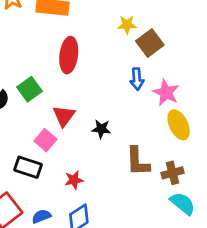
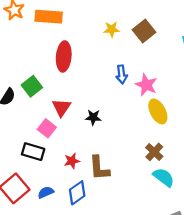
brown square: (150, 43) -> (144, 31), moved
brown L-shape: (138, 162) -> (99, 168), moved
brown cross: (173, 173) -> (154, 152), turned -30

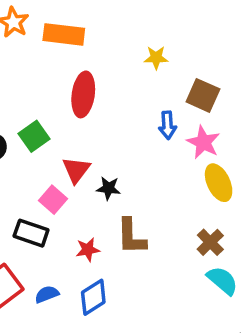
brown square: (144, 31) -> (203, 95), moved, turned -30
black star: (93, 117) -> (108, 188), moved
brown L-shape: (99, 168) -> (131, 237), moved

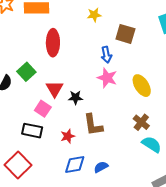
pink star: (203, 142) -> (107, 78), moved
blue semicircle: (47, 294) -> (101, 167), moved
blue diamond: (93, 297) -> (75, 165), turned 30

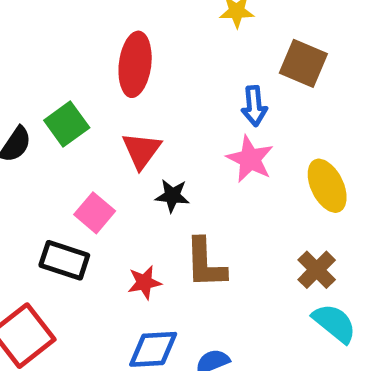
red triangle: (55, 89) -> (141, 150), moved

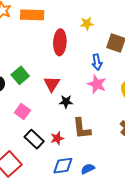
red ellipse: (135, 64) -> (60, 42), moved
pink square: (95, 213) -> (22, 112), moved
black rectangle: (64, 260) -> (34, 139), moved, turned 30

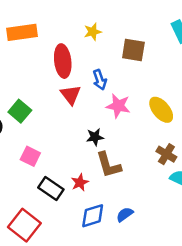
blue arrow: (97, 62) -> (100, 80), moved
red triangle: (52, 84) -> (71, 95), moved
black star: (66, 102) -> (95, 137), moved

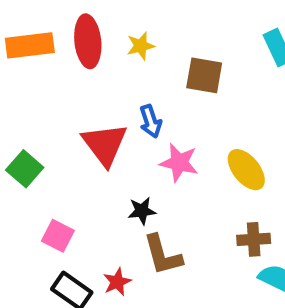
red ellipse: (63, 61) -> (88, 41), moved
red triangle: (71, 95) -> (105, 144), size x1.4
brown cross: (166, 154) -> (254, 239), turned -36
pink square: (30, 156) -> (58, 236), moved

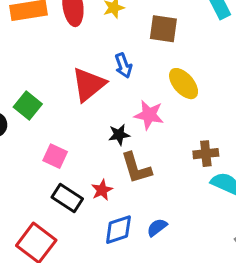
red triangle: (105, 144) -> (89, 84), turned 30
pink star: (179, 163) -> (149, 115), moved
yellow ellipse: (246, 170) -> (184, 84), moved

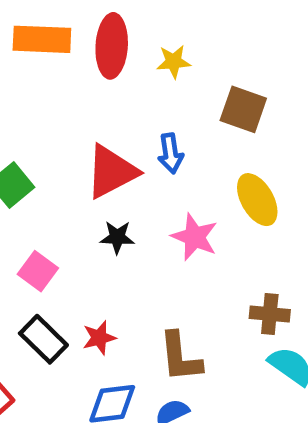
black star: (119, 135) -> (117, 237), moved
brown L-shape: (136, 168) -> (180, 357), moved

